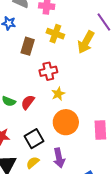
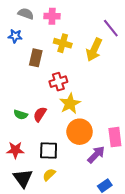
yellow star: (58, 94) -> (70, 104), size x1.5
black square: (34, 139) -> (49, 150), turned 36
purple arrow: (59, 158) -> (96, 155), moved, turned -120

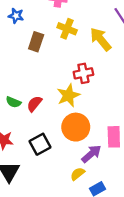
yellow arrow: (94, 50) -> (101, 39), turned 110
red cross: (58, 82) -> (83, 73), moved
black square: (49, 150) -> (40, 144), turned -36
yellow semicircle: (49, 175) -> (78, 174), moved

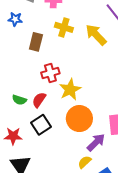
red cross: (83, 73) -> (50, 73), moved
black square: (40, 144) -> (41, 125), moved

